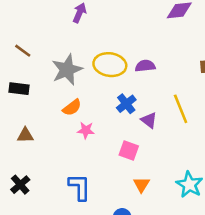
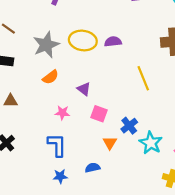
blue cross: (126, 104) -> (129, 126), moved
purple triangle: (149, 120) -> (84, 89), moved
pink star: (86, 130) -> (62, 113), moved

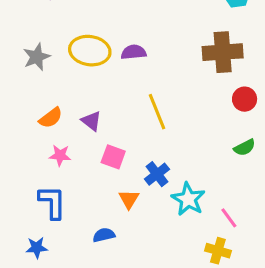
gray star: (46, 45) -> (37, 57), size x0.7
orange semicircle: (50, 77) -> (51, 118), moved
yellow line: (143, 78) -> (157, 112), moved
blue star: (60, 176) -> (37, 248), moved

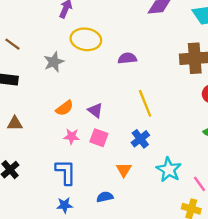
yellow ellipse: (90, 51) -> (86, 39), moved
pink square: (113, 157) -> (99, 138), moved
blue cross: (157, 174) -> (140, 139), moved
blue star: (37, 248) -> (65, 205), moved

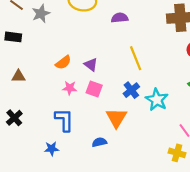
gray star: (54, 62) -> (41, 14), moved
orange triangle: (124, 170) -> (116, 118), size x1.5
cyan star: (169, 170) -> (157, 100), moved
blue star: (65, 205) -> (52, 149), moved

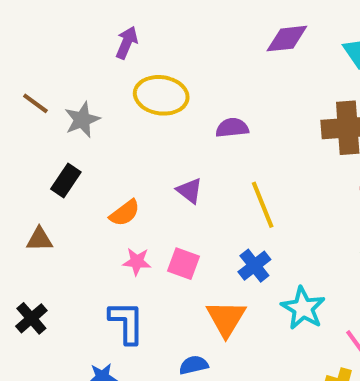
black rectangle: (13, 37) -> (66, 180), moved, turned -63
purple triangle: (91, 65) -> (190, 191), moved
cyan star: (157, 100) -> (303, 308), moved

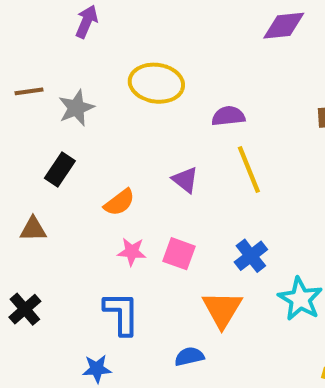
purple arrow: (127, 43) -> (87, 22), moved
brown line: (35, 103) -> (29, 91), turned -44
yellow line: (263, 205) -> (249, 169), moved

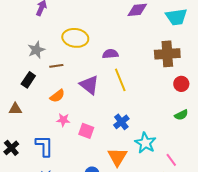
brown line: (29, 91) -> (56, 66), moved
purple triangle: (185, 180) -> (89, 85), size x1.5
pink square: (179, 254) -> (86, 131), moved
orange triangle: (222, 309) -> (117, 157), moved
blue L-shape: (121, 313) -> (44, 146), moved

